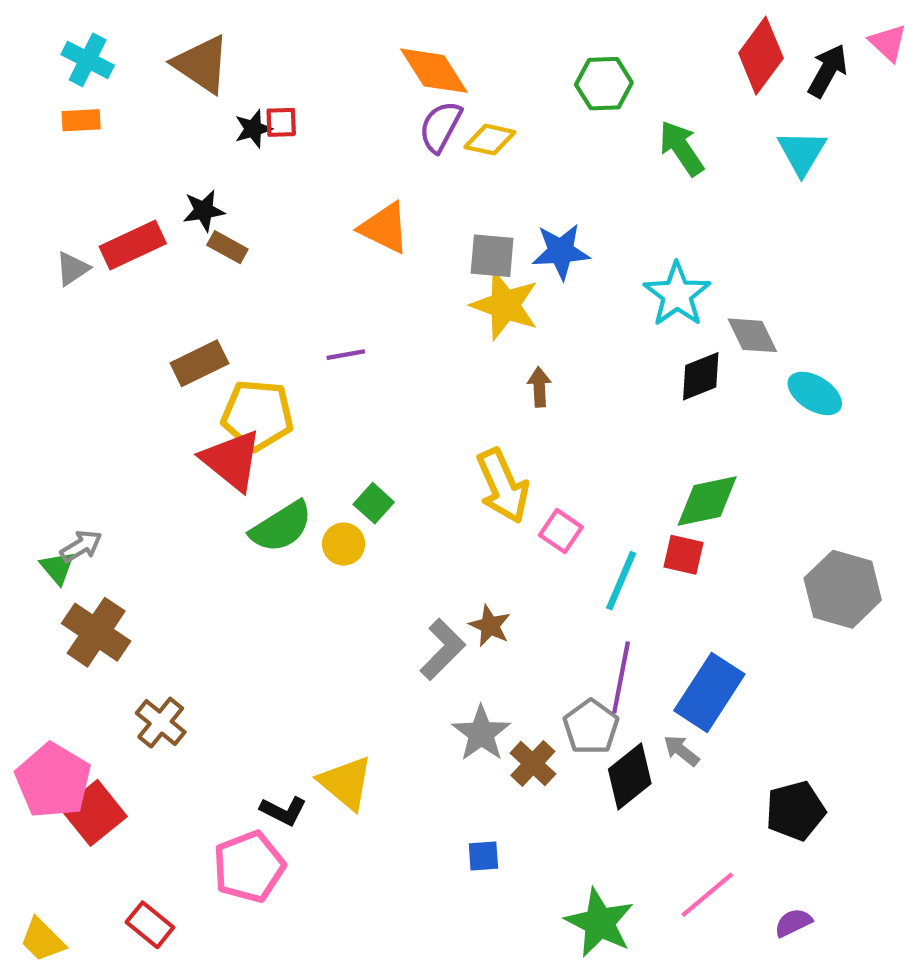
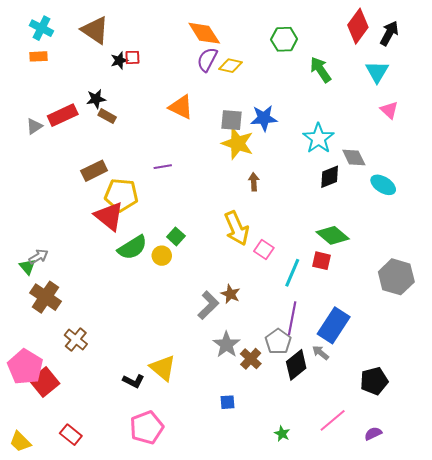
pink triangle: (888, 43) -> (389, 110), moved
green diamond: (707, 501) -> (333, 235), turned 52
pink pentagon: (249, 867) -> (147, 427), moved
green star: (600, 923) -> (282, 434), size x0.5

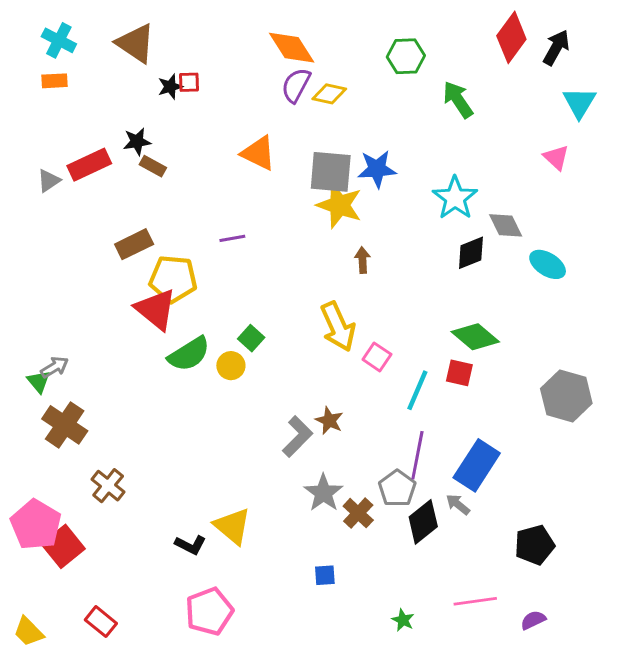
cyan triangle: (377, 72) -> (579, 103), moved
gray square: (232, 120) -> (331, 172), size x1.4
pink line: (333, 420) -> (475, 601), turned 32

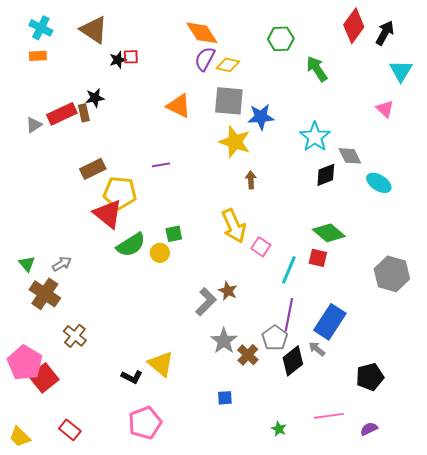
brown rectangle: (153, 166) -> (84, 113), moved, turned 48
gray square: (331, 172) -> (229, 101), moved
green square: (251, 338) -> (174, 234), turned 36
gray arrow: (55, 367) -> (62, 264), moved

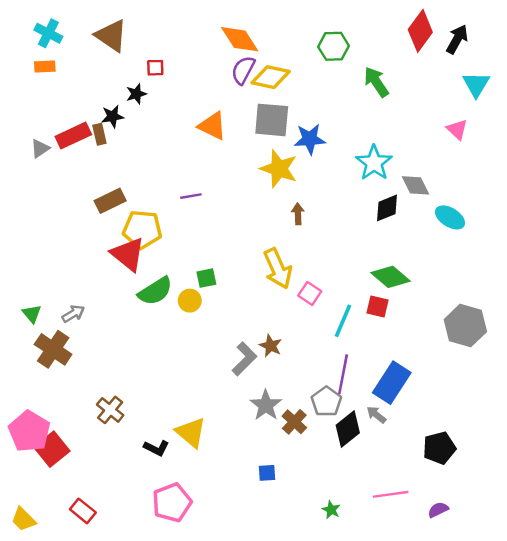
black star: (118, 60) -> (136, 94), moved
yellow diamond: (228, 65) -> (271, 77), size x1.4
brown cross: (75, 336) -> (110, 410), moved

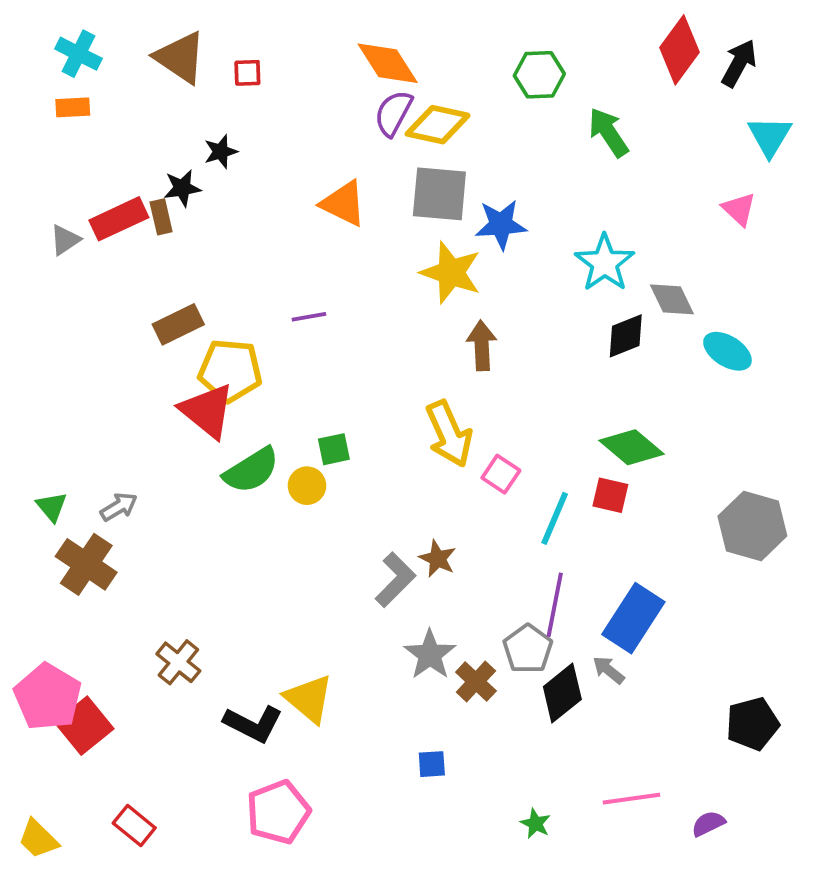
red square: (155, 68) -> (247, 73), moved
brown arrow: (298, 214) -> (482, 345), size x1.4
black L-shape: (156, 448) -> (253, 724), size x1.4
black pentagon: (439, 448) -> (752, 724), moved

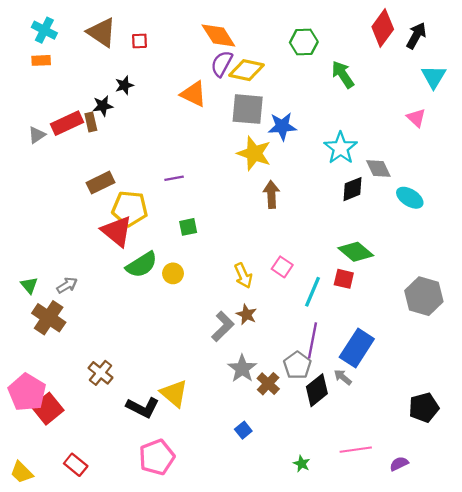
orange triangle: (343, 203) -> (194, 94), moved
yellow arrow: (449, 434) -> (243, 276), moved, size x0.7
green square: (334, 449) -> (188, 227), moved
blue square: (432, 764) -> (243, 430), turned -35

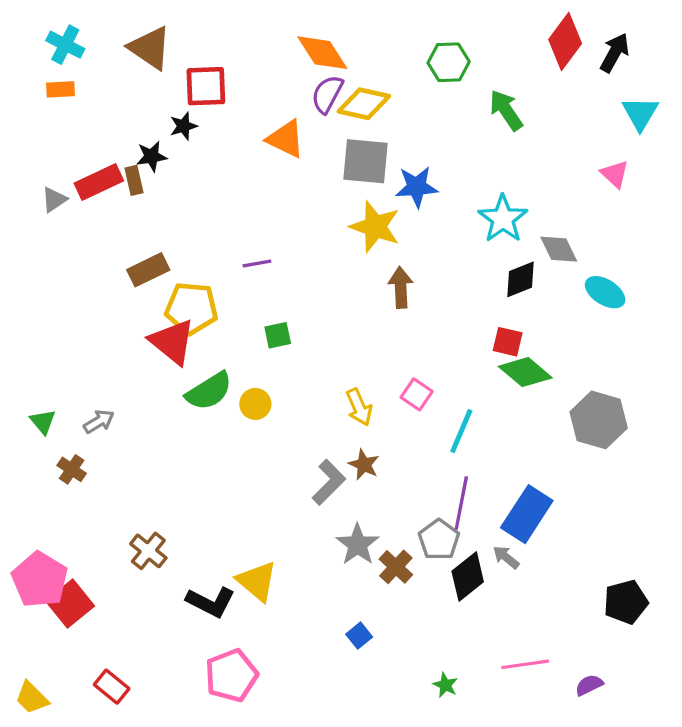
red square: (139, 41) -> (206, 86), moved, size x1.8
red square: (344, 279) -> (508, 342), moved
gray hexagon: (424, 296) -> (599, 420), moved
brown cross: (49, 318) -> (72, 469), size x0.6

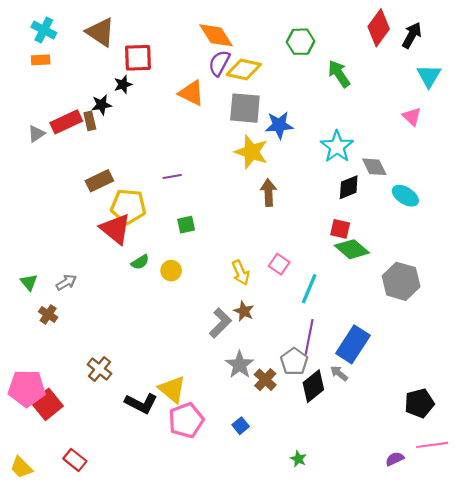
green semicircle: (209, 391) -> (140, 262), size x0.6
pink pentagon: (40, 580) -> (27, 388), turned -30
pink line: (525, 664) -> (432, 445), moved
pink pentagon: (231, 675) -> (186, 420), moved

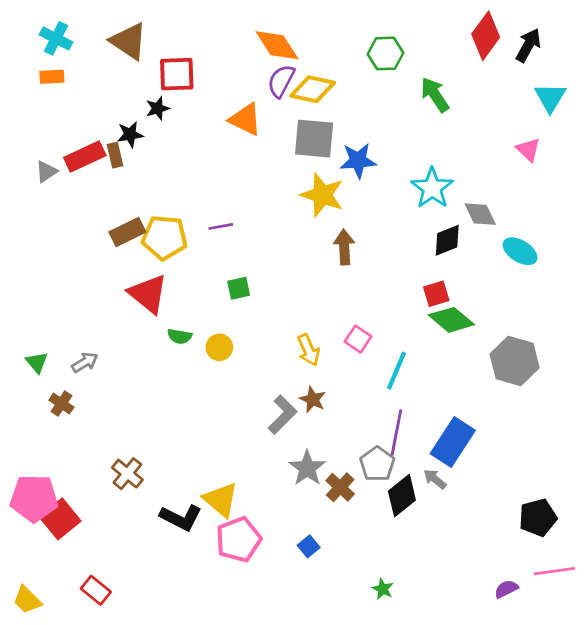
yellow pentagon: (128, 206) -> (164, 237), moved
red square: (340, 229) -> (436, 294), turned -30
green semicircle: (140, 262) -> (180, 336), turned 42

